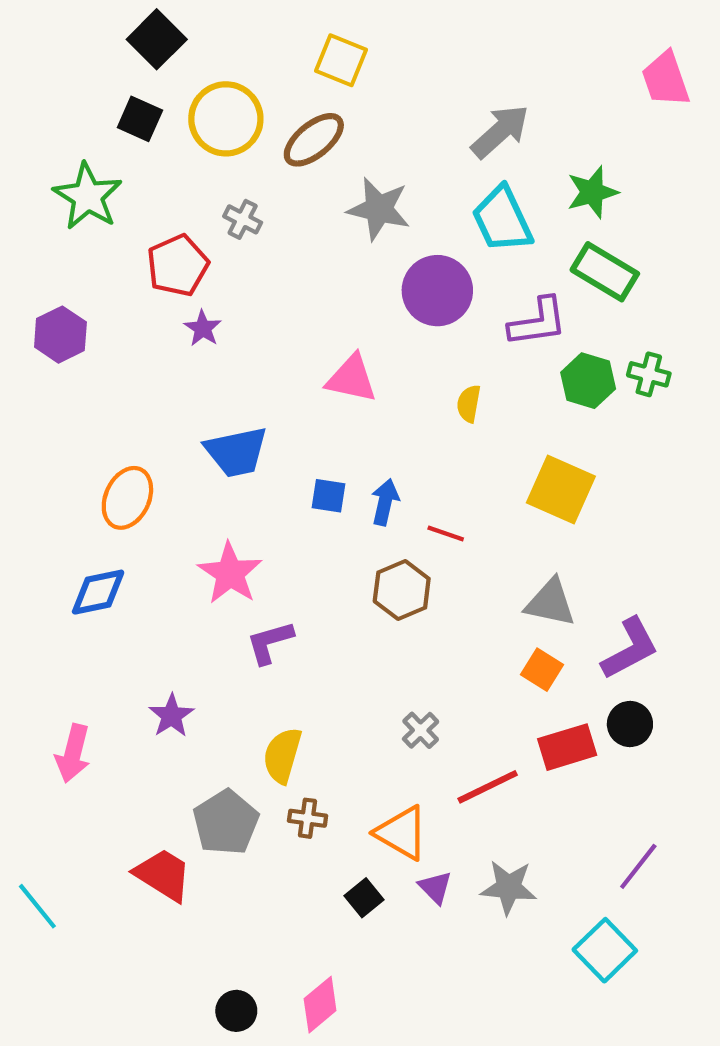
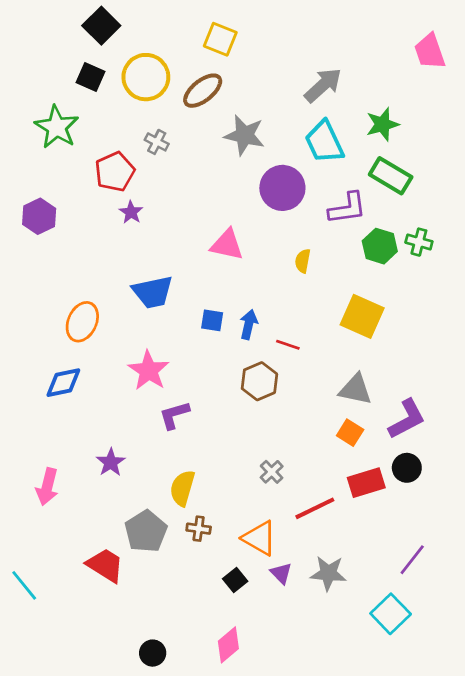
pink diamond: (320, 1005) -> (228, 645), moved

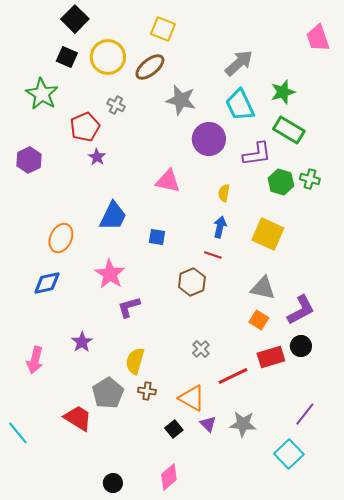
blue trapezoid: (153, 292) -> (113, 216), turned -52
blue arrow: (249, 324) -> (220, 227), moved

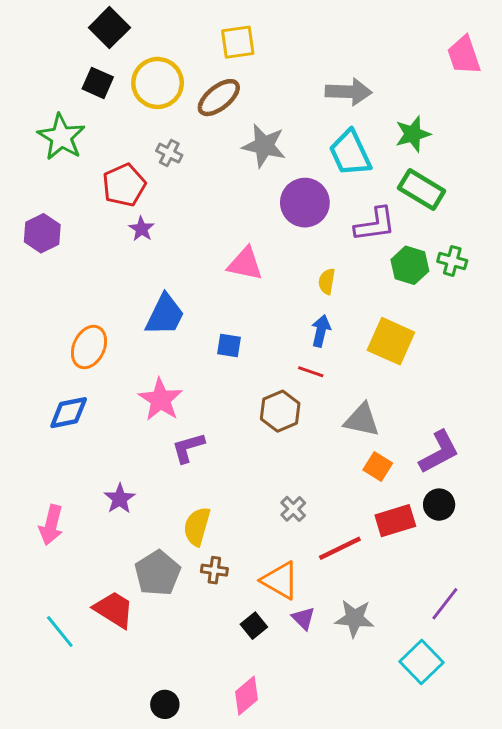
yellow square: (163, 29) -> (238, 42), turned -30
gray arrow: (239, 63) -> (349, 92), turned 44
gray triangle: (263, 288) -> (362, 420), moved
cyan line: (18, 433) -> (60, 631), moved

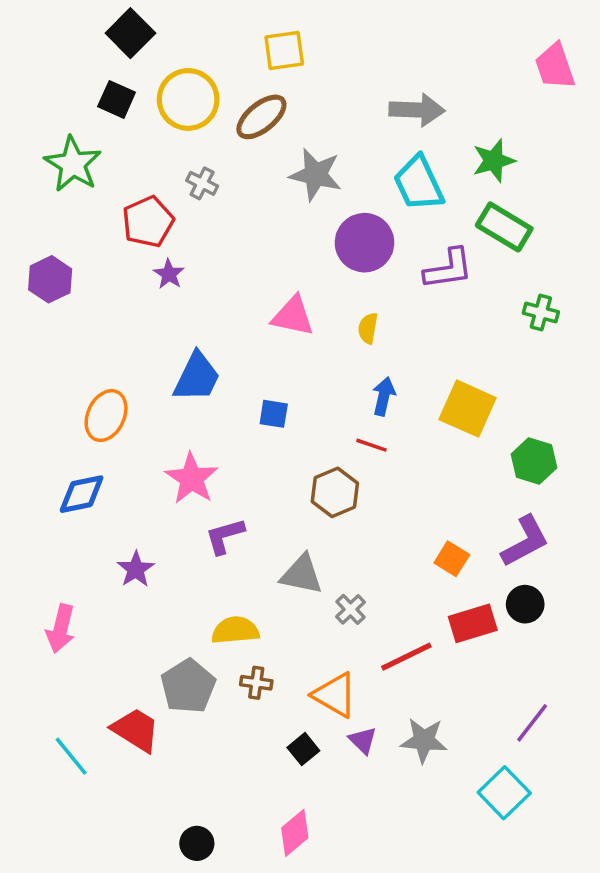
green hexagon: (410, 265) -> (534, 461), moved
yellow semicircle: (327, 281) -> (368, 328), moved
gray triangle: (362, 420) -> (302, 574), moved
purple star: (120, 499) -> (136, 569), moved
yellow semicircle: (197, 526) -> (235, 630), turned 69

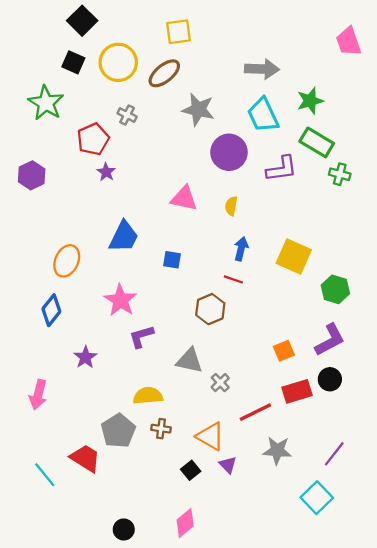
green cross: (541, 313) -> (340, 174), moved
blue diamond: (82, 494) -> (51, 310), turned -40
orange square: (452, 559) -> (284, 351), turned 35
gray star: (424, 740) -> (277, 451), moved

